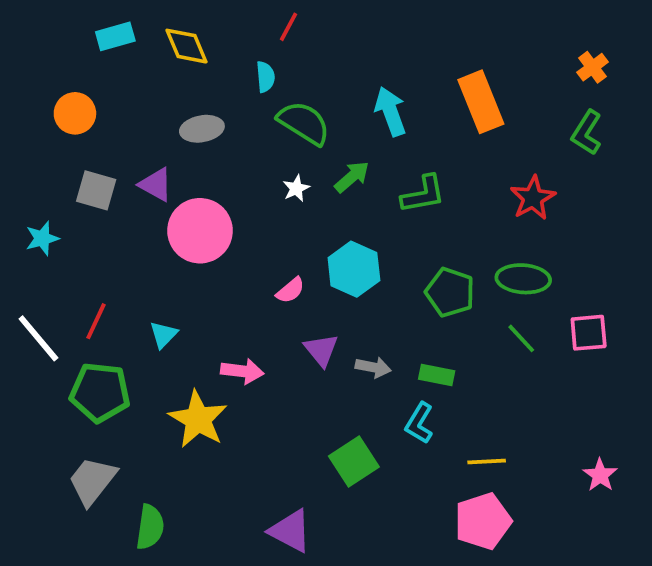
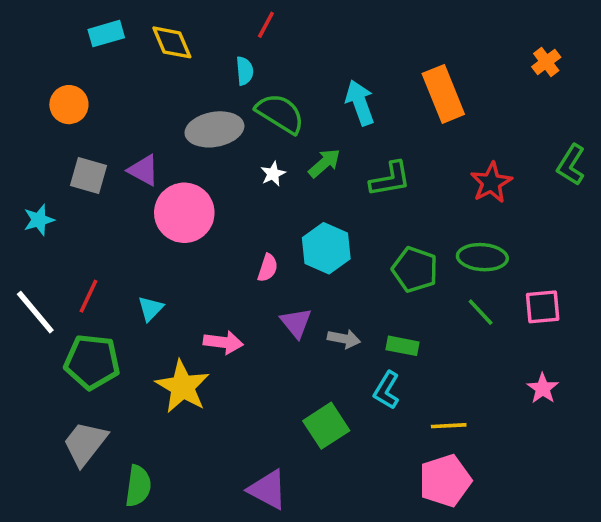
gray ellipse: (202, 129) -> (214, 129), moved, size x1.4
green L-shape: (587, 133) -> (571, 165), moved
pink semicircle: (290, 290) -> (268, 268), turned -32
pink star: (600, 475) -> (543, 388), moved

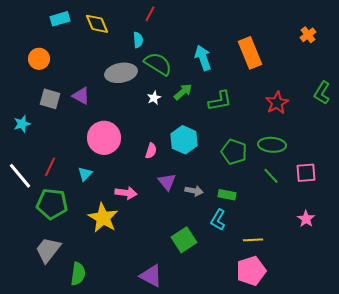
pink circle: (184, 213) -> (104, 138), moved

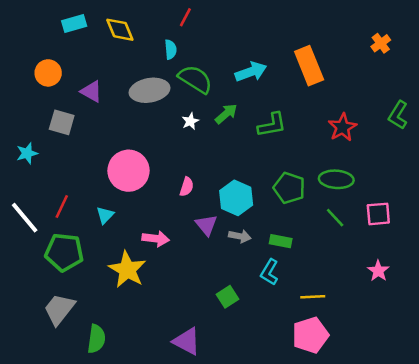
cyan arrow: (203, 58) -> (251, 72), turned 90
purple triangle: (81, 96) -> (91, 92), moved
cyan hexagon: (184, 140) -> (236, 198), moved
green square: (184, 240) -> (227, 297), size x0.7

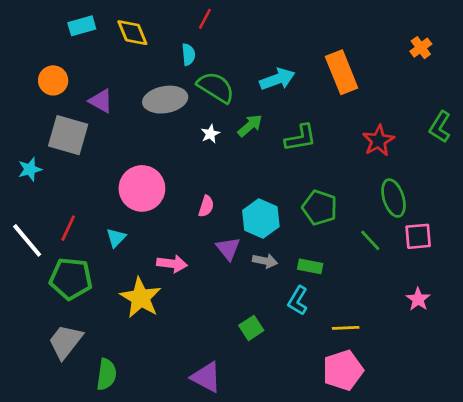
gray square: (62, 122) -> (68, 135), size x1.4
green ellipse: (336, 179) -> (393, 198), moved, turned 68

